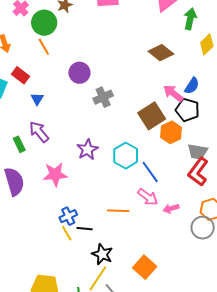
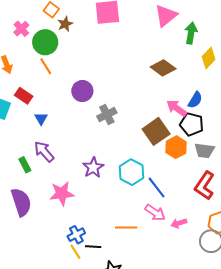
gray trapezoid: (198, 152) -> (204, 150), moved

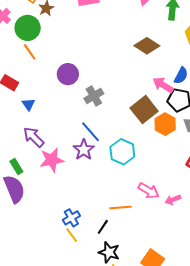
green rectangle: (25, 165) -> (16, 167), moved
blue line: (157, 188) -> (90, 132), moved
pink star: (62, 194) -> (52, 160), moved
black line: (93, 247) -> (103, 227), moved, turned -56

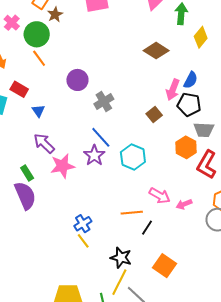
pink arrow: (163, 85) -> (173, 90), turned -100
brown square: (144, 110) -> (154, 115), size x0.6
orange hexagon: (165, 124) -> (186, 147), moved
black line: (103, 227) -> (147, 228), moved

